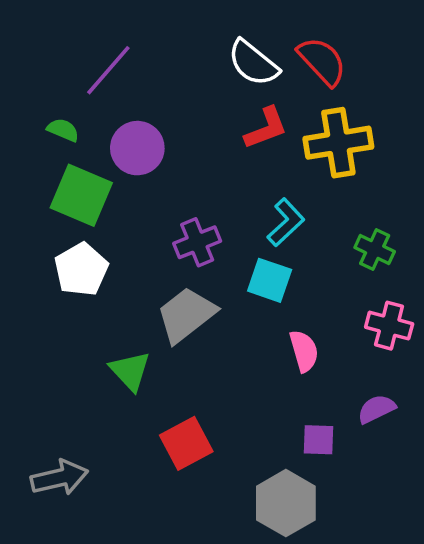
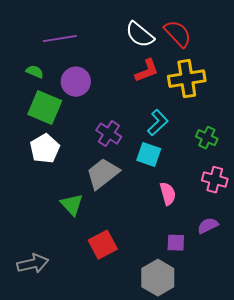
purple line: (108, 70) -> (60, 39), turned 40
purple cross: (197, 242) -> (109, 134), turned -35

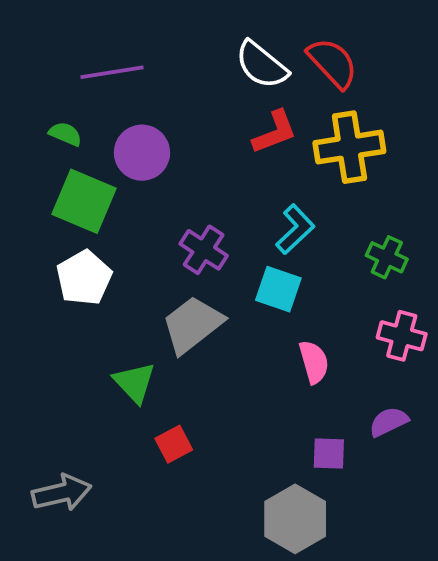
red square: (103, 245) -> (174, 444), moved, size x0.7

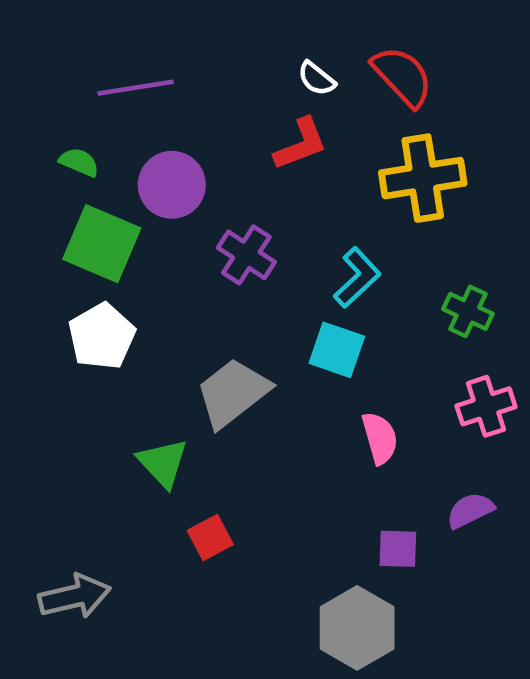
white semicircle: (262, 65) -> (316, 79), size x0.6
red L-shape: (275, 132) -> (301, 144), moved
purple cross: (204, 250) -> (246, 255), moved
pink cross: (402, 336) -> (486, 406), turned -33

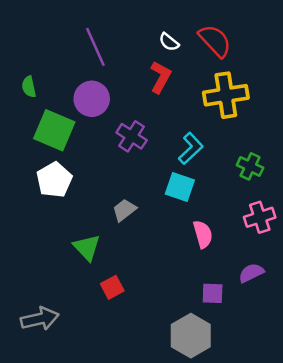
purple line: (136, 88) -> (95, 47), moved, turned 75
red L-shape: (301, 144) -> (161, 77), turned -40
green semicircle: (79, 162) -> (29, 87), moved, turned -125
gray trapezoid: (233, 393) -> (124, 210), size x0.6

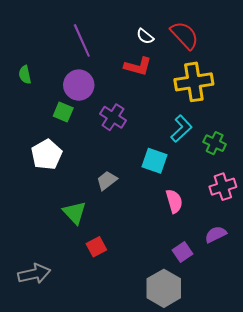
red L-shape: (161, 77) -> (138, 66), turned 76
green square: (54, 130) -> (63, 112), moved, size x0.6
cyan L-shape: (191, 148) -> (181, 129), moved
purple square: (213, 293) -> (182, 252), turned -36

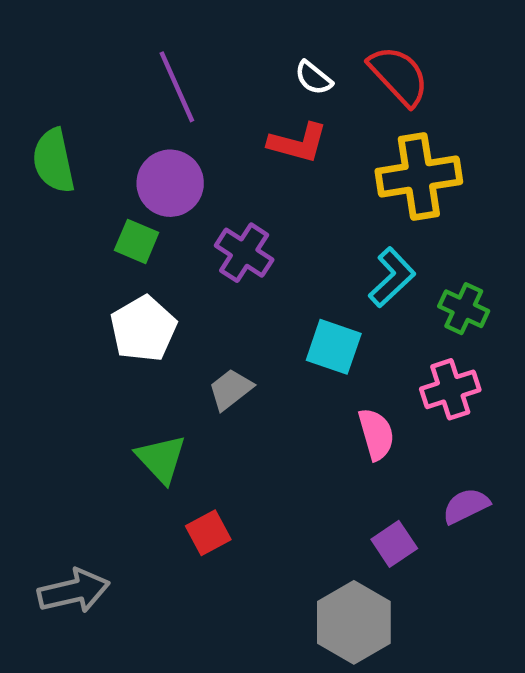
green semicircle: (25, 75) -> (54, 161), size x1.6
white pentagon: (47, 155) -> (143, 329), moved
pink cross: (223, 187) -> (450, 389), moved

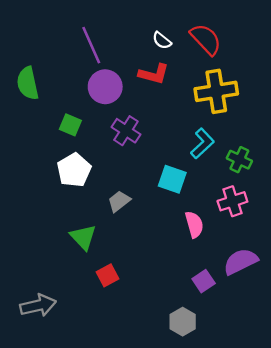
purple circle: (170, 183) -> (105, 87), moved
purple semicircle: (466, 506) -> (241, 261), size x1.4
gray hexagon: (354, 622) -> (183, 322), size x0.7

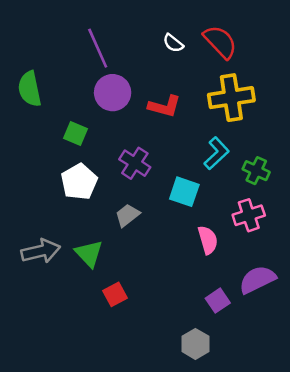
red L-shape: (154, 74) -> (165, 106), moved
purple cross: (126, 131) -> (135, 163), moved
gray arrow: (38, 305) -> (41, 251), moved

